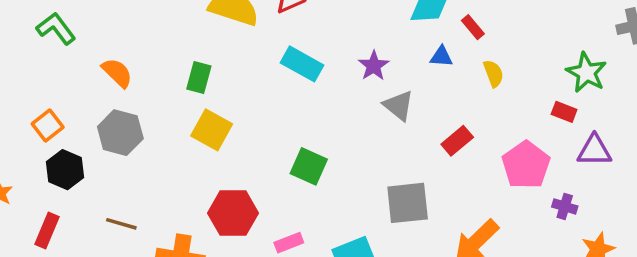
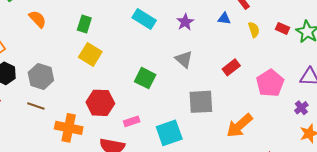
gray triangle: (398, 106) -> (184, 59), moved
red rectangle: (564, 112) -> (282, 28), moved
gray hexagon: (120, 133) -> (41, 76), moved
purple cross: (565, 206) -> (301, 108), moved, turned 32

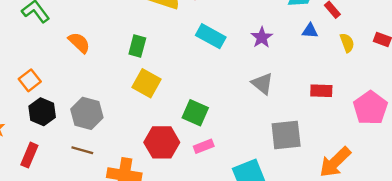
red rectangle: (231, 67) -> (321, 91), turned 42
green square: (145, 78) -> (195, 113), moved
pink rectangle: (132, 121) -> (204, 146), moved

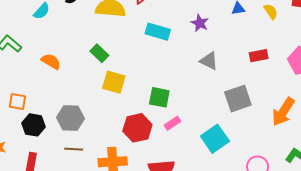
green rectangle: (137, 46) -> (99, 53), turned -48
orange square: (30, 80) -> (17, 102), turned -30

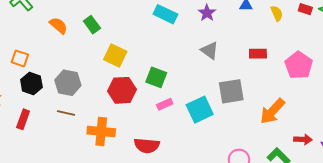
green rectangle: (99, 53) -> (92, 25), moved
red hexagon: (137, 128) -> (122, 90), moved
cyan square: (215, 139) -> (200, 110), moved

